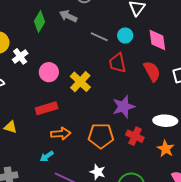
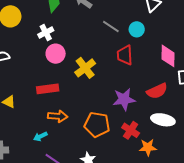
pink diamond: (157, 40) -> (168, 56), moved
white cross: (20, 56) -> (46, 32), moved
red semicircle: (152, 71) -> (157, 91), moved, turned 85
orange star: (166, 149) -> (148, 147), moved, turned 30

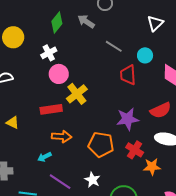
cyan circle: (137, 29) -> (145, 55), moved
yellow cross: (85, 68) -> (77, 94), moved

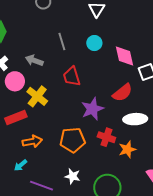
gray arrow: (86, 21) -> (34, 60), moved
gray line: (114, 46) -> (62, 41), turned 54
red trapezoid: (128, 75) -> (72, 76), moved

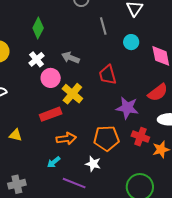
gray line: (62, 41) -> (103, 26), moved
purple star: (92, 109) -> (127, 108), turned 30
white star: (72, 176) -> (93, 164), moved

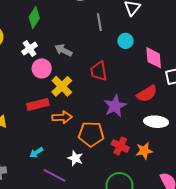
purple star: (127, 108) -> (115, 106), turned 30
red cross: (140, 137) -> (120, 146), moved
orange arrow: (66, 139) -> (62, 117), moved

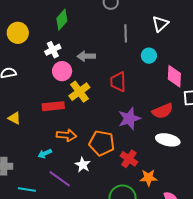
gray arrow: (64, 50) -> (86, 56), turned -36
orange arrow: (62, 117) -> (66, 135), moved
orange star: (144, 151) -> (149, 178), moved

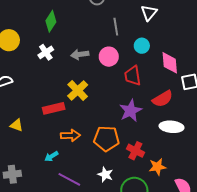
pink circle: (62, 71) -> (109, 57), moved
red trapezoid: (118, 82) -> (133, 76), moved
white star: (83, 165) -> (105, 175), moved

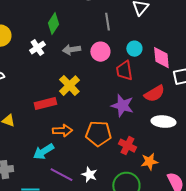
green diamond: (51, 21) -> (53, 24), moved
cyan circle: (142, 46) -> (134, 49), moved
purple star: (131, 111) -> (122, 106), turned -30
cyan arrow: (51, 156) -> (43, 152), size x1.5
white star: (105, 175) -> (89, 175), moved

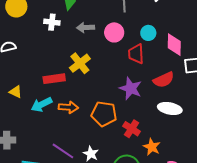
white cross: (37, 48) -> (52, 22), turned 35
cyan arrow: (43, 152) -> (42, 105), moved
orange star: (149, 162) -> (152, 147), turned 30

